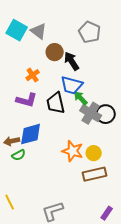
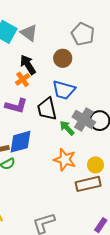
brown circle: (55, 52) -> (63, 58), moved
black arrow: (72, 61) -> (28, 65), moved
green arrow: (81, 98) -> (67, 128), moved
yellow circle: (94, 153) -> (95, 165), moved

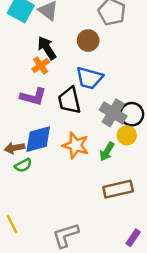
green arrow: (67, 128) -> (107, 152), moved, turned -105
orange star: (65, 160) -> (76, 145), moved
yellow circle: (95, 165) -> (127, 135), moved

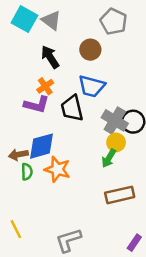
orange cross: (41, 65) -> (45, 86), moved
yellow circle: (127, 135) -> (116, 142), moved
orange star: (76, 145) -> (57, 169), moved
green semicircle: (23, 165) -> (27, 172), turned -63

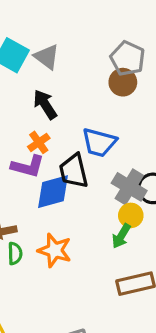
brown circle: (90, 50) -> (123, 82), moved
blue diamond: (42, 146) -> (53, 192), moved

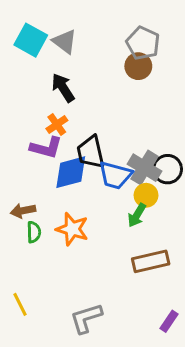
blue trapezoid: (99, 142) -> (115, 175), moved

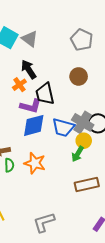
brown circle: (138, 66) -> (79, 76), moved
orange cross: (57, 125) -> (19, 85), moved
purple L-shape: (46, 148) -> (31, 106), moved
black trapezoid: (91, 152) -> (45, 94), moved

